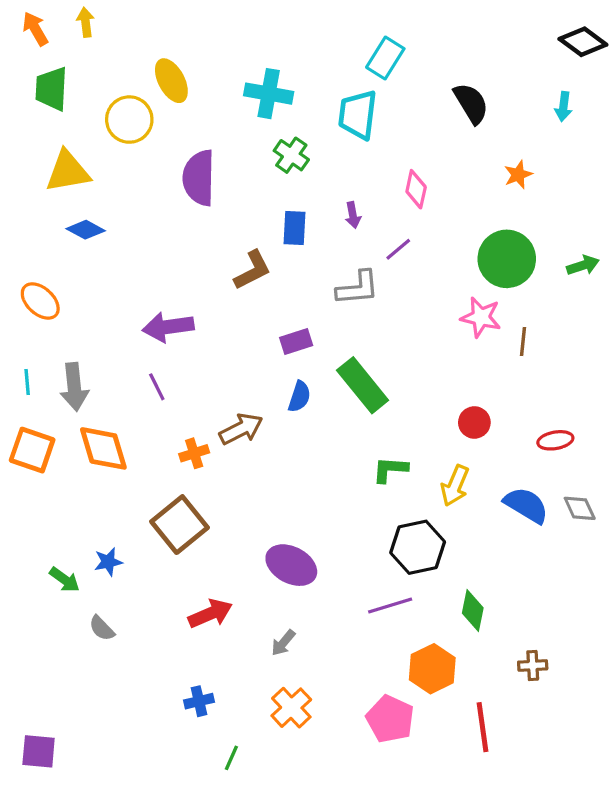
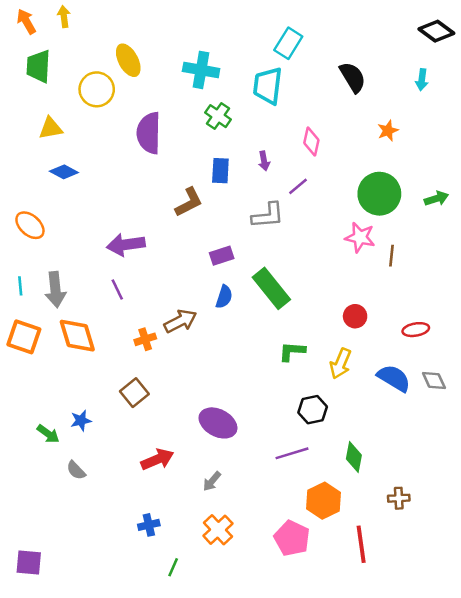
yellow triangle: (68, 171) -> (51, 128), size x0.7
brown square: (180, 525) -> (134, 393), size x0.7
black hexagon: (418, 547) -> (313, 410), size x0.7

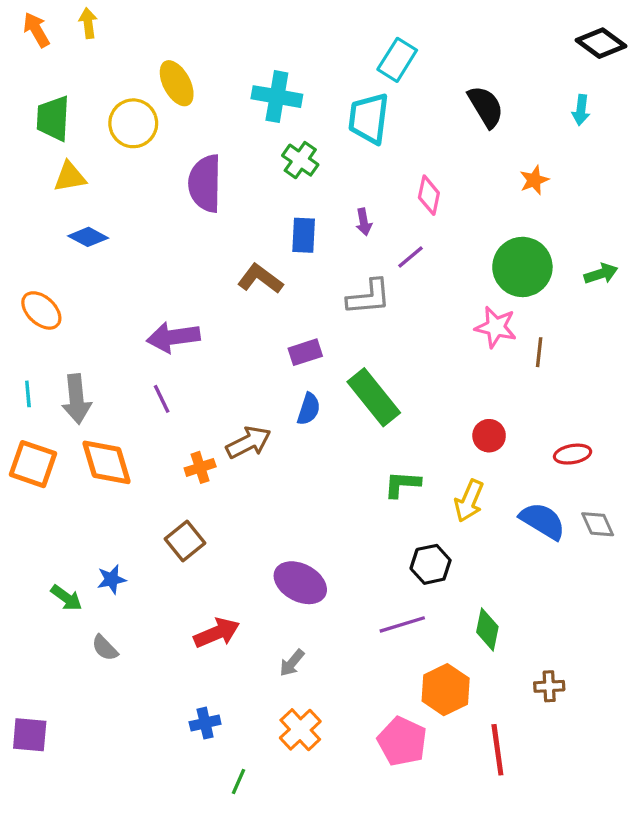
green trapezoid: (38, 66) -> (53, 118), moved
brown L-shape: (189, 202) -> (260, 279), turned -116
purple square: (29, 562) -> (30, 735), moved

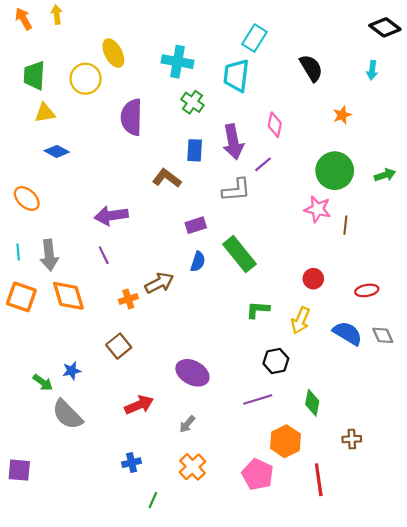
purple arrow: (364, 222) -> (233, 142), size x2.0
gray semicircle: (105, 648) -> (67, 414), size x1.8

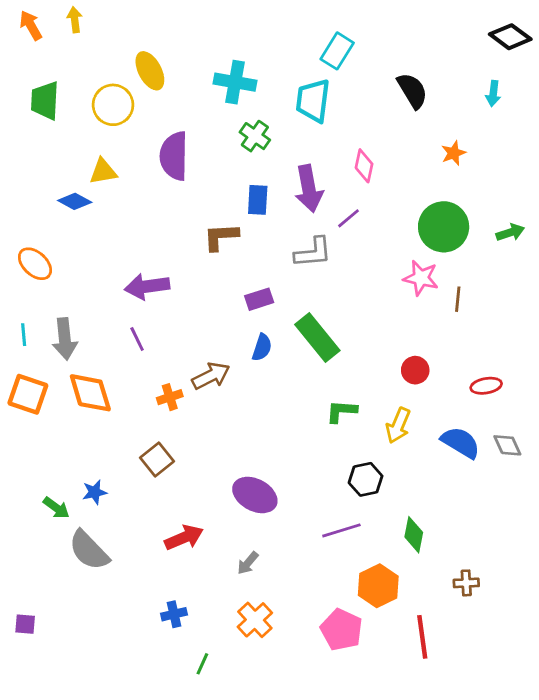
yellow triangle: (45, 113) -> (103, 172), moved
brown L-shape: (167, 178) -> (221, 237), turned -40
purple square: (19, 470) -> (25, 624), size x0.7

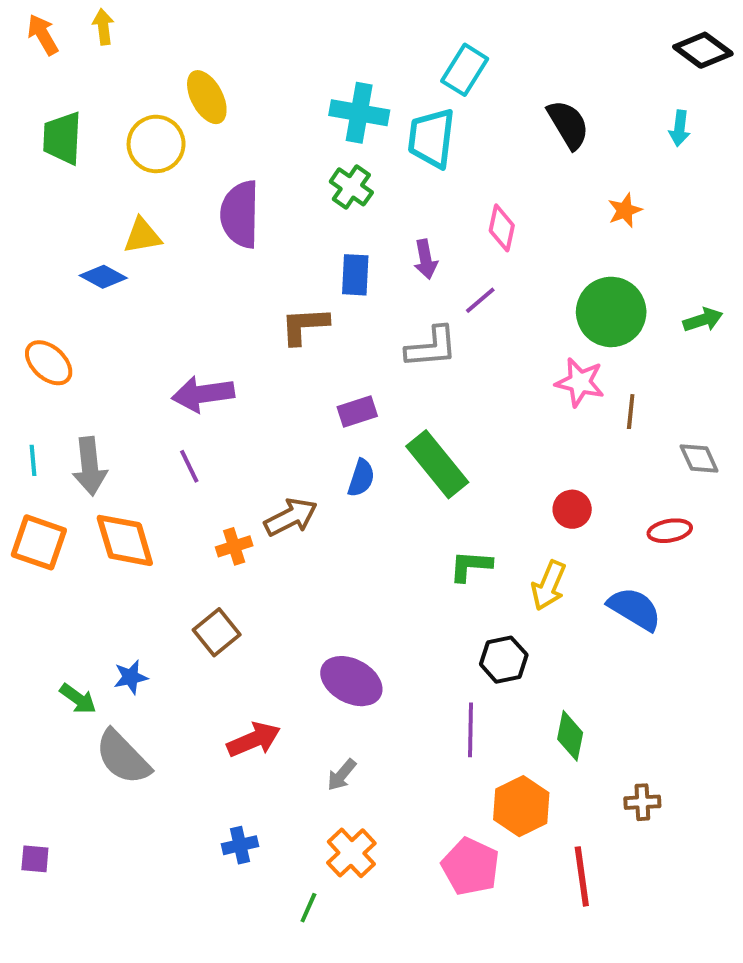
cyan cross: (235, 82) -> (359, 113), moved
purple arrow: (309, 189) -> (426, 259), size x0.6
gray diamond: (507, 445) -> (699, 458), moved
purple line: (341, 530) -> (471, 730), turned -72
green line: (202, 664) -> (308, 908), moved

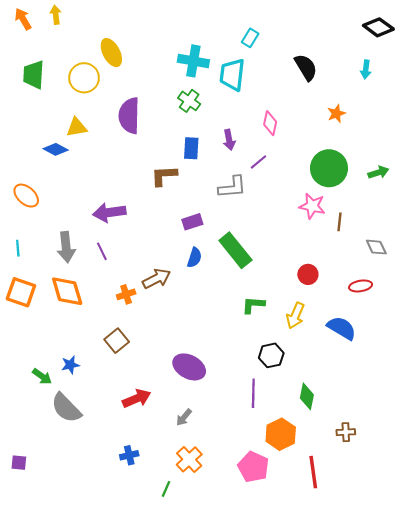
cyan rectangle: (465, 70) -> (250, 38), size x0.7
gray arrow: (90, 466) -> (66, 247), moved

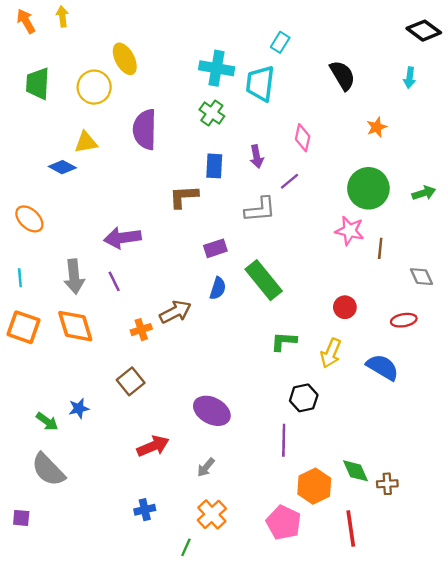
green diamond: (307, 396) -> (355, 471), moved, turned -35
gray semicircle: (66, 408) -> (48, 470), moved

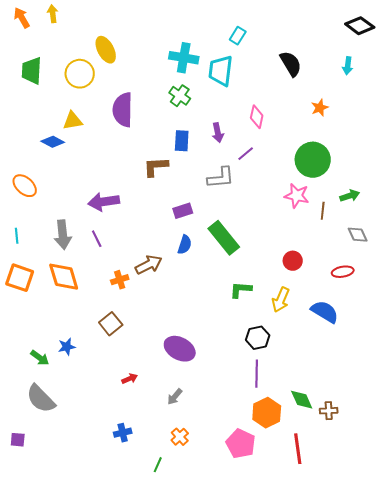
green arrow: (424, 193) -> (350, 196), moved
purple line: (284, 440) -> (257, 374), moved
red arrow: (153, 446) -> (130, 379), size x0.6
orange cross: (212, 514) -> (180, 437), size x0.7

